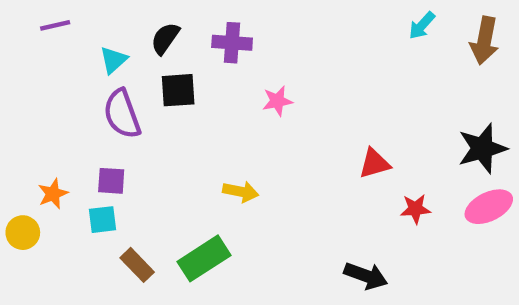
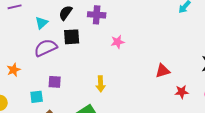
purple semicircle: (122, 114) -> (46, 48), turned 85
purple square: (111, 181) -> (55, 82), moved
yellow arrow: (241, 192) -> (101, 84), turned 77
orange star: (53, 194) -> (14, 70), moved

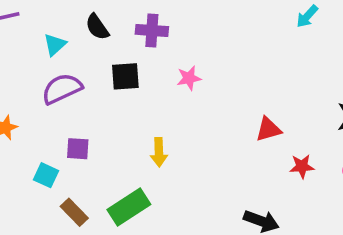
black semicircle: (66, 13) -> (97, 27), turned -70
black square: (72, 37) -> (125, 76), moved
cyan square: (37, 97) -> (46, 175), turned 32

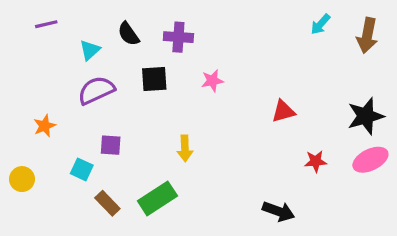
red triangle: (268, 129) -> (283, 111), moved

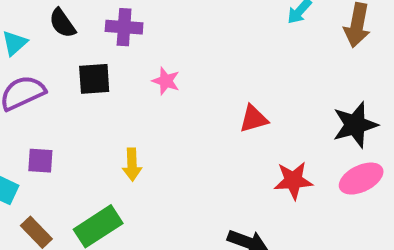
pink star: (212, 81) -> (166, 81), turned 30
red star: (316, 161) -> (293, 181), size x1.4

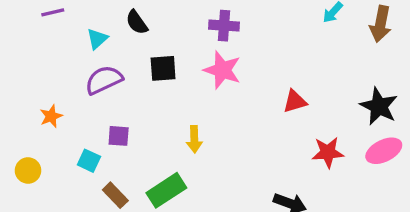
purple cross: (124, 27) -> (224, 26), moved
pink star: (166, 81) -> (222, 70), size x1.6
black star: (355, 125) -> (379, 106), turned -30

